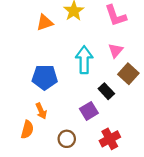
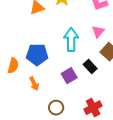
purple square: (89, 111) -> (69, 76), moved
orange semicircle: (27, 130) -> (13, 66), moved

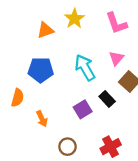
cyan arrow: (71, 40) -> (85, 67), turned -30
blue pentagon: (37, 55) -> (41, 70), moved

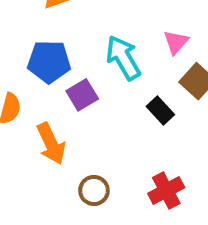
purple square: (83, 109) -> (82, 95), moved
orange arrow: (42, 119) -> (51, 144), size x1.5

